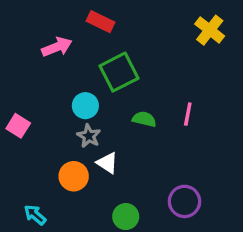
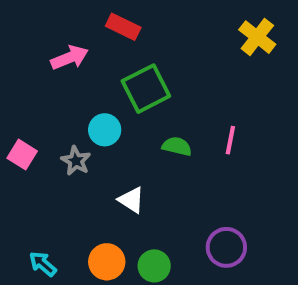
gray star: (89, 136) -> (76, 161), moved
orange circle: (74, 176) -> (107, 262), moved

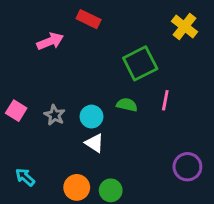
green square: (146, 89) -> (140, 63), moved
cyan circle: (105, 130) -> (92, 117), moved
purple circle: (226, 247) -> (187, 167), moved
cyan arrow: (43, 264) -> (25, 177), moved

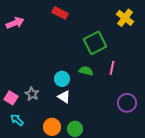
pink arrow: (50, 41) -> (15, 23), moved
pink square: (16, 111) -> (11, 98), moved
gray star: (55, 115) -> (32, 94), moved
purple circle: (187, 167) -> (127, 103), moved

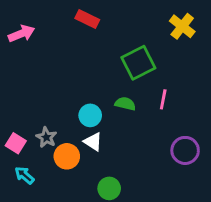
orange circle: (52, 127) -> (67, 156), moved

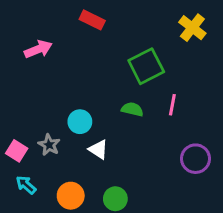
pink arrow: (22, 34) -> (38, 49), moved
cyan circle: (90, 115) -> (80, 122), moved
orange circle: (67, 156) -> (71, 196), moved

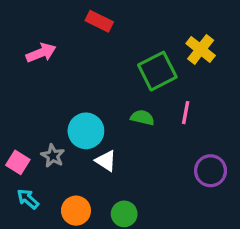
yellow cross: (192, 28) -> (201, 49), moved
cyan circle: (80, 122) -> (86, 131), size x1.4

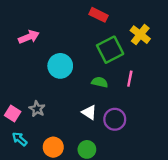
red rectangle: (99, 21) -> (99, 15), moved
cyan circle: (86, 131) -> (60, 66), moved
white triangle: (106, 161) -> (89, 112), moved
purple circle: (211, 171) -> (115, 119), moved

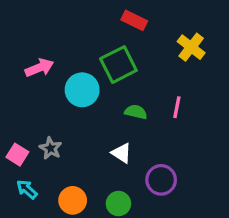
pink arrow: (29, 37) -> (39, 68), moved
green square: (110, 50) -> (118, 65), moved
purple circle: (115, 119) -> (161, 180), moved

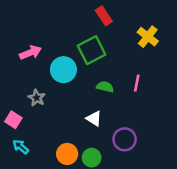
red rectangle: (134, 20) -> (104, 16), turned 30
gray star: (51, 148) -> (37, 98), moved
orange circle: (73, 200) -> (67, 154), moved

